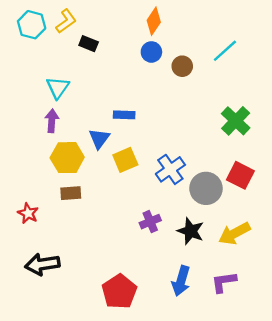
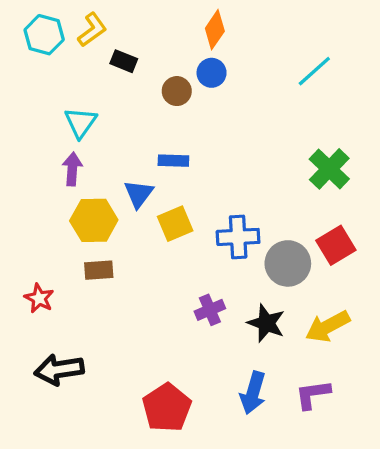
brown circle: (182, 66) -> (177, 91), moved
blue cross: (170, 169) -> (238, 237), turned 32
red square: (240, 175) -> (336, 245), turned 32

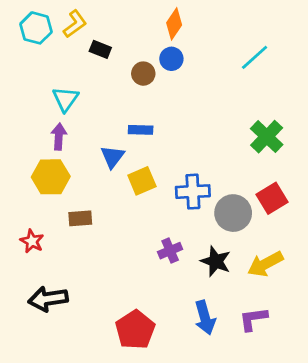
yellow hexagon: (94, 220) -> (51, 177), moved
blue arrow: (253, 393) -> (205, 318), turned -32

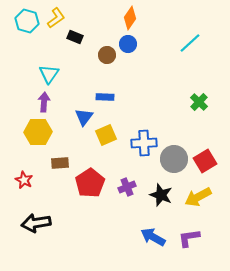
green cross: (267, 137) -> (199, 102), size x0.7
red square: (272, 198) -> (205, 161), moved
blue arrow: (205, 318) -> (153, 237), turned 135
red pentagon: (135, 330) -> (90, 183), moved

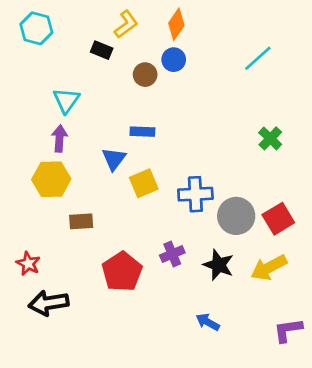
yellow L-shape: (56, 18) -> (126, 24), moved
red star: (24, 180) -> (28, 264), moved
red pentagon: (90, 183) -> (122, 272), moved
blue arrow: (153, 237) -> (208, 322), size x0.7
purple L-shape: (189, 238) -> (288, 330), moved

